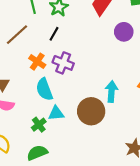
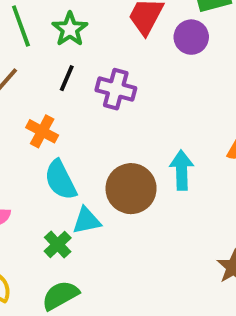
purple circle: (124, 32) -> (191, 37), moved
purple cross: (63, 63) -> (116, 89), moved
brown circle: (91, 111) -> (131, 189), moved

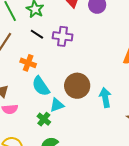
black line: (67, 78) -> (37, 34), turned -72
cyan arrow: (182, 170) -> (105, 98), moved

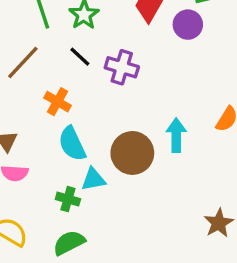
cyan arrow: (105, 98) -> (176, 135), moved
green cross: (44, 119) -> (68, 199), turned -32

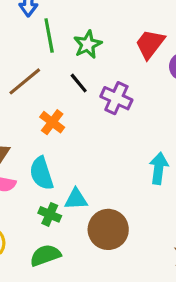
cyan semicircle: (72, 144) -> (41, 173), moved
brown circle: (132, 153) -> (108, 229), moved

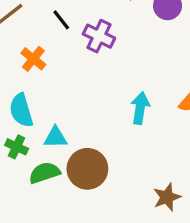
green cross: (50, 214) -> (17, 147), moved
green semicircle: (45, 255) -> (45, 173), moved

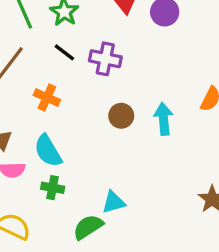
cyan triangle: (56, 137) -> (114, 202), moved
brown circle: (87, 169) -> (121, 116), moved, size x0.6
green semicircle: (45, 173) -> (88, 227), moved

